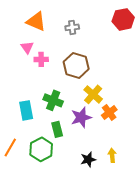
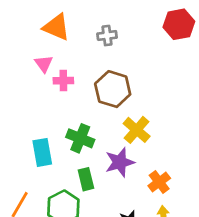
orange cross: (109, 112) -> (159, 182), moved

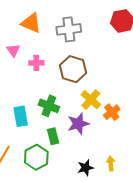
gray cross: (107, 36) -> (69, 29), size x1.6
pink triangle: (44, 64) -> (13, 50), moved
orange cross: (159, 182) -> (112, 112), moved

